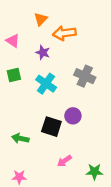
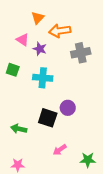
pink triangle: (13, 41) -> (23, 40), moved
green square: (14, 75) -> (13, 70), turned 32
gray cross: (85, 76) -> (81, 53), moved, turned -36
cyan cross: (46, 84) -> (43, 78), turned -30

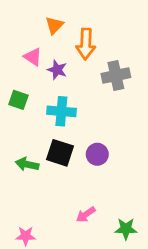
orange arrow: (60, 31) -> (86, 44), turned -80
black square: (48, 118) -> (60, 153), moved
green arrow: (19, 129) -> (27, 164), moved

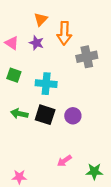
pink triangle: (33, 57) -> (12, 43), moved
purple star: (57, 70) -> (36, 43), moved
green arrow: (27, 164) -> (19, 114), moved

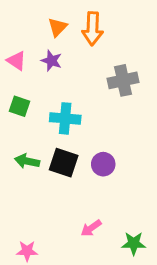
orange arrow: (64, 33) -> (93, 29), moved

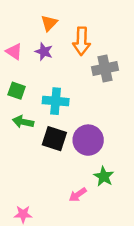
orange arrow: (93, 29) -> (82, 41), moved
green arrow: (27, 161) -> (23, 122), moved
purple circle: (103, 164) -> (88, 140), size x1.5
green star: (134, 243) -> (104, 176), moved, turned 30

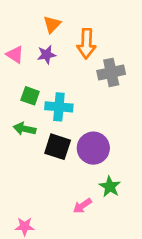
purple star: (44, 52) -> (47, 55), turned -30
green square: (17, 91) -> (30, 96), moved

